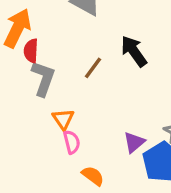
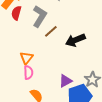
black arrow: (134, 51) -> (75, 40), moved, turned -90
gray L-shape: (43, 78) -> (40, 16), moved

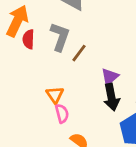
black arrow: (75, 40) -> (111, 97), moved, turned -66
purple triangle: (65, 81) -> (110, 77), moved

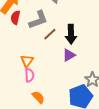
gray L-shape: (60, 37) -> (38, 20), turned 40
black arrow: (111, 97) -> (71, 34), moved

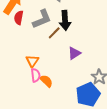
black arrow: (71, 34) -> (65, 20), moved
orange semicircle: (38, 97) -> (46, 81), moved

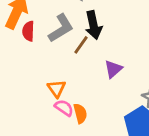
pink semicircle: (36, 75) -> (64, 108), turned -40
orange semicircle: (46, 81) -> (80, 113), turned 40

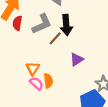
orange semicircle: (80, 113) -> (48, 81), moved

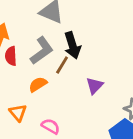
orange triangle: (33, 68) -> (18, 113), moved
orange semicircle: (48, 81) -> (38, 84), moved, turned -104

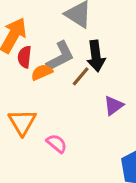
orange semicircle: (38, 84) -> (42, 72), moved
orange triangle: (18, 113) -> (22, 122), size x1.4

